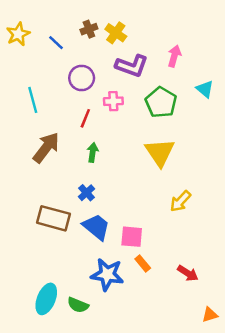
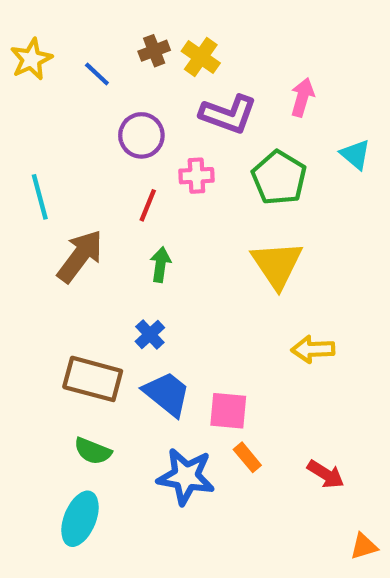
cyan line: (33, 100) -> (40, 197), moved
yellow arrow: (180, 201) -> (313, 349), turned 45
green semicircle: (78, 305) -> (93, 451), moved

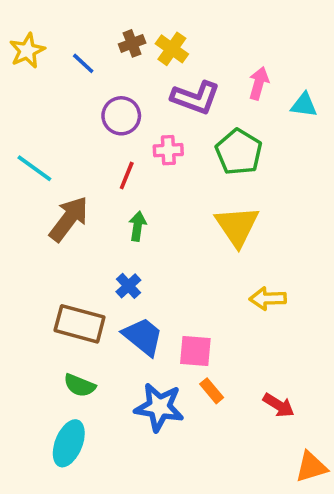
cyan triangle: (355, 154) -> (304, 105), moved, turned -32
cyan line: (40, 197) -> (34, 168), turned -39
orange triangle: (364, 546) -> (311, 467), size x1.4

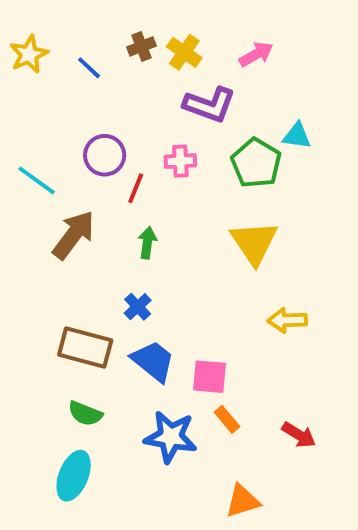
pink arrow: (259, 83) -> (256, 54), moved, turned 44
cyan triangle: (304, 105) -> (297, 136), moved
purple circle: (121, 116) -> (105, 155), moved
orange triangle: (311, 467) -> (243, 501), moved

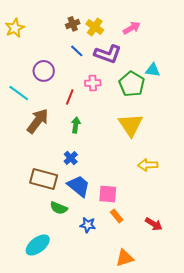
blue line: (89, 68) -> (77, 51), moved
purple circle: (105, 155) -> (44, 71), moved
green semicircle: (85, 414) -> (59, 208), moved
blue star: (171, 437) -> (88, 225), size x0.6
cyan ellipse: (74, 476) -> (38, 245), turned 30

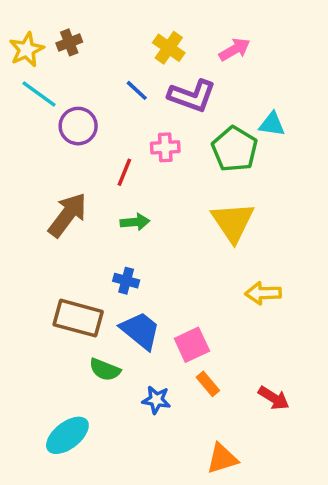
brown cross: (73, 24) -> (69, 42), moved
cyan line: (19, 93) -> (39, 94), moved
green arrow: (76, 125) -> (135, 222), turned 77
blue cross: (71, 158) -> (126, 281), turned -32
pink square: (108, 194) -> (192, 345), turned -30

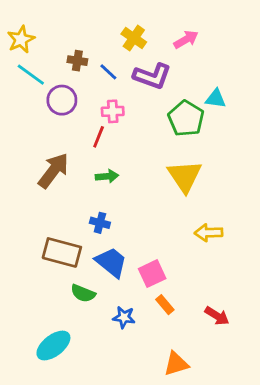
brown cross: (69, 42) -> (77, 61), moved, turned 30
pink cross: (165, 147) -> (113, 111), moved

